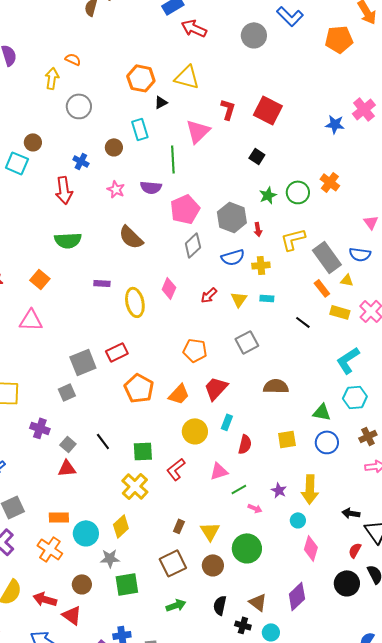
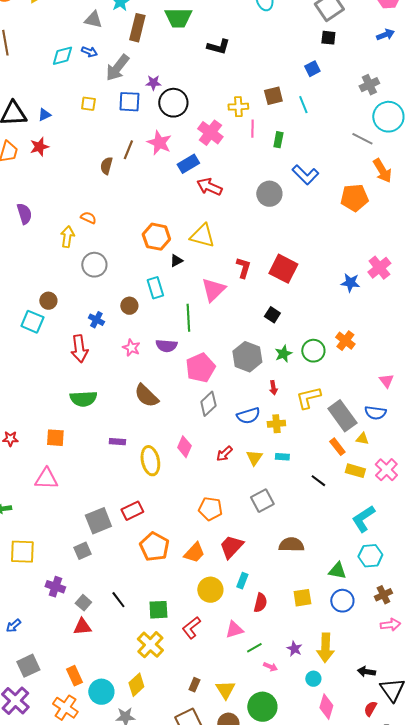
gray hexagon: (232, 217) -> (247, 357), moved
orange square: (40, 279) -> (55, 438), turned -36
orange rectangle: (59, 517) -> (74, 676), turned 66

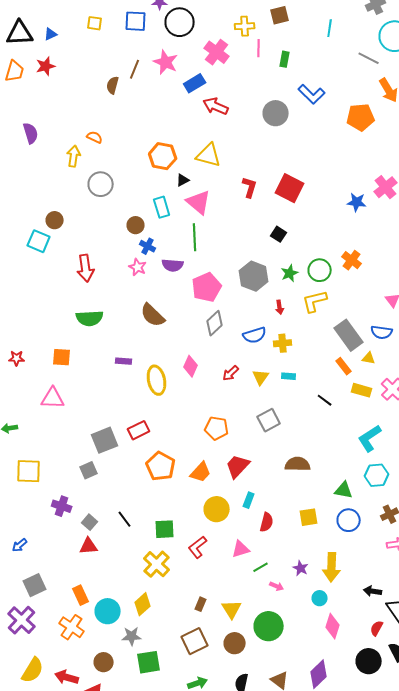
cyan line: (303, 105) -> (330, 28), moved, turned 30
pink triangle: (213, 290) -> (199, 202), moved, turned -36
blue cross: (96, 320) -> (148, 246), moved
yellow L-shape: (308, 398) -> (315, 301), moved

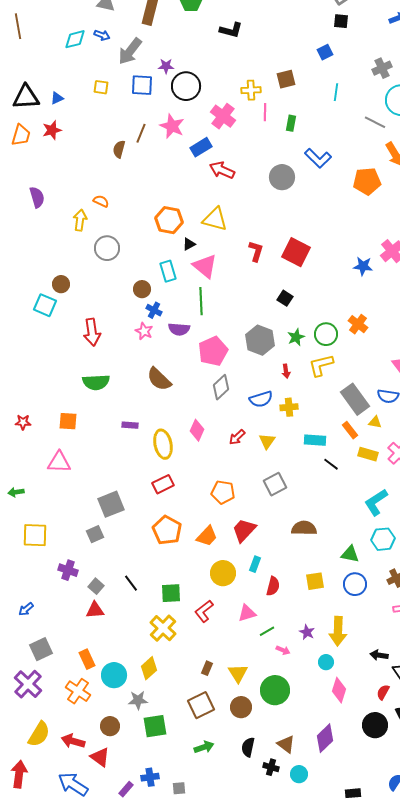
cyan rectangle: (289, 376) -> (315, 440), moved, size x1.5
red rectangle: (139, 430) -> (163, 484), moved

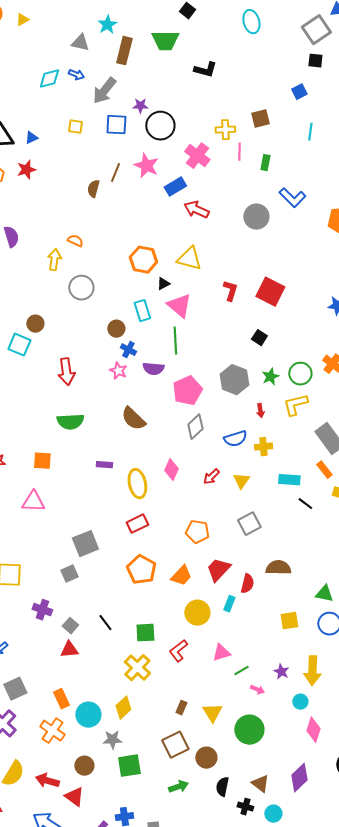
red semicircle: (273, 586) -> (247, 584), moved
brown circle: (241, 707) -> (206, 758), moved

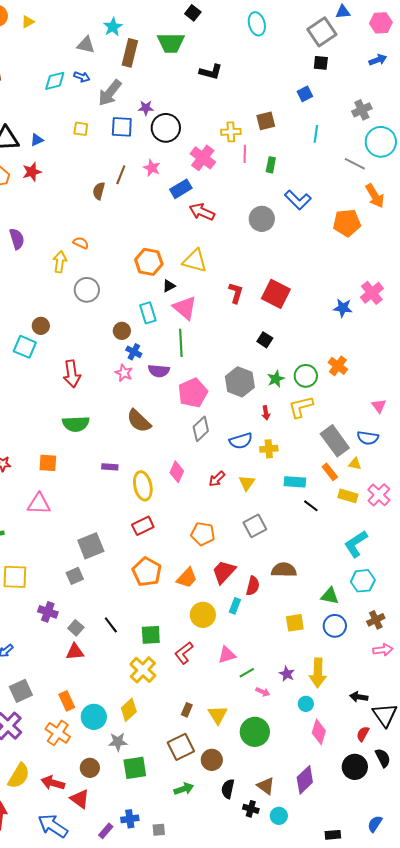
pink star: (146, 166) -> (152, 168), size x0.7

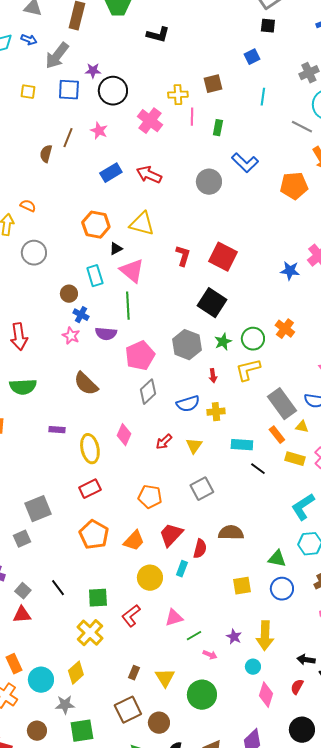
blue rectangle: (181, 189) -> (111, 173), moved
black square: (265, 340) -> (212, 303), size x1.8
red semicircle: (363, 734) -> (297, 687), moved

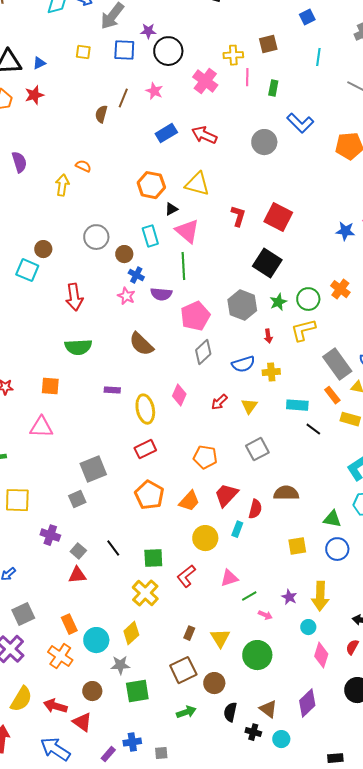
gray circle: (34, 253) -> (96, 237), moved

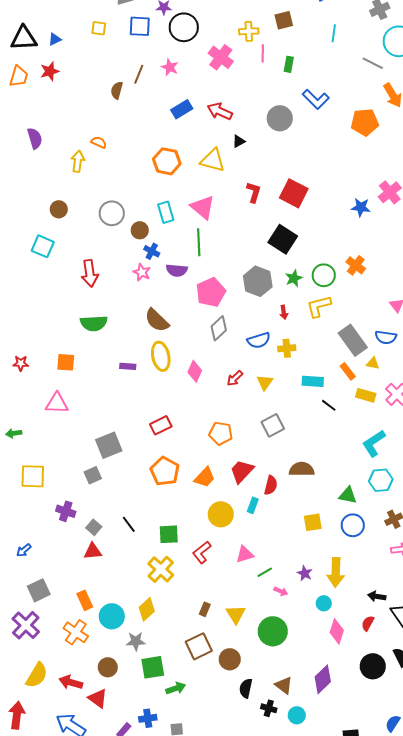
black triangle: (171, 209) -> (239, 141), moved
brown circle: (43, 249) -> (59, 209), moved
yellow ellipse: (145, 409) -> (161, 356), moved
green arrow: (186, 712) -> (176, 688), moved

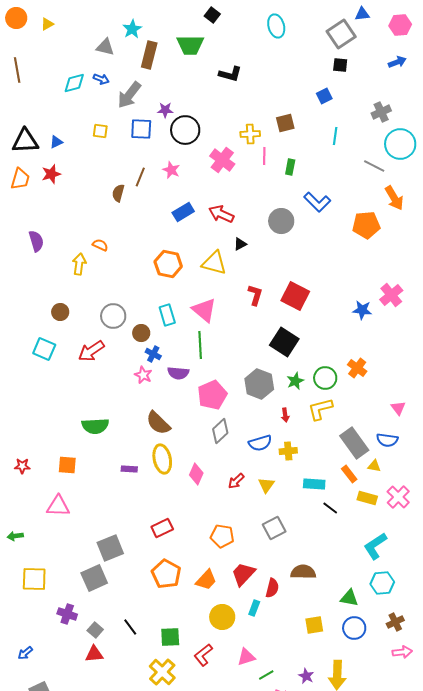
red arrow: (90, 273) -> (91, 351), moved, turned 64
gray square: (93, 475) -> (94, 578), size x1.5

